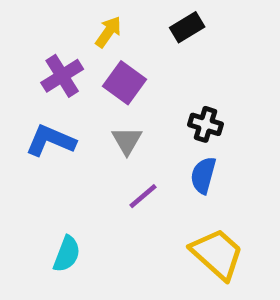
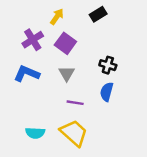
purple line: (143, 196) -> (75, 103), turned 49
cyan semicircle: (67, 254) -> (35, 133), turned 72
yellow trapezoid: (217, 254) -> (74, 133), moved

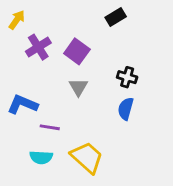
yellow arrow: (57, 17) -> (17, 20), moved
blue L-shape: (27, 74) -> (23, 104), moved
purple line: (75, 103) -> (50, 127), moved

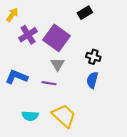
purple square: (77, 51) -> (56, 38), size x1.4
purple line: (50, 127) -> (49, 83), moved

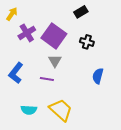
black cross: (93, 57) -> (87, 42), moved
blue L-shape: (16, 77) -> (16, 73), turned -75
blue semicircle: (92, 80) -> (98, 76), moved

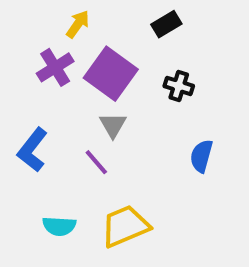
yellow arrow: (12, 14) -> (78, 24), moved
purple line: (47, 79) -> (96, 162), turned 40
yellow trapezoid: (61, 110) -> (125, 226), turned -65

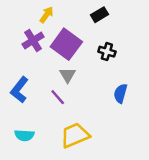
cyan semicircle: (59, 226) -> (24, 135), moved

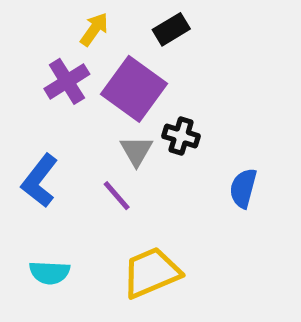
black rectangle: (100, 15) -> (171, 29), moved
black cross: (107, 52) -> (181, 136), moved

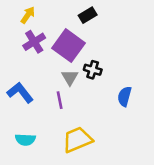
yellow arrow: (94, 29) -> (28, 15), moved
blue L-shape: (40, 181) -> (20, 93), turned 104
purple line: (117, 196) -> (60, 100), turned 30

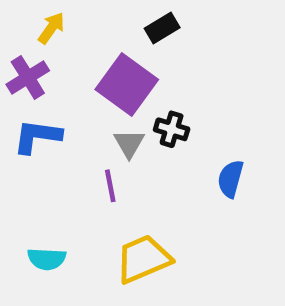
purple cross: (34, 42) -> (28, 77), moved
blue L-shape: (20, 93) -> (37, 136), moved, turned -44

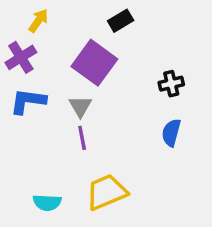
black cross: (172, 129) -> (171, 84), moved, turned -30
gray triangle: (129, 143) -> (80, 106), moved
cyan semicircle: (47, 259) -> (47, 203), moved

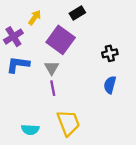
yellow arrow: (38, 21) -> (35, 17), moved
yellow trapezoid: (107, 192) -> (68, 123), turned 92

